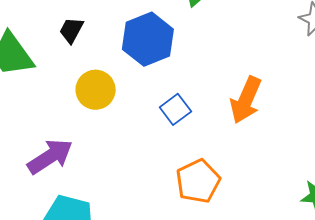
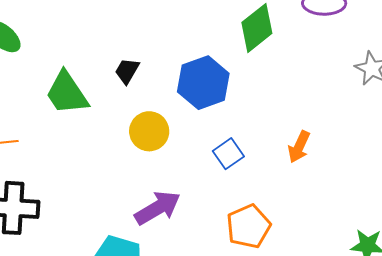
orange arrow: (246, 100) -> (299, 147), size x0.7
purple arrow: (50, 157) -> (158, 208), moved

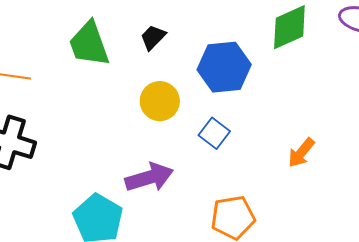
blue square: (228, 154) -> (214, 133), moved, turned -32

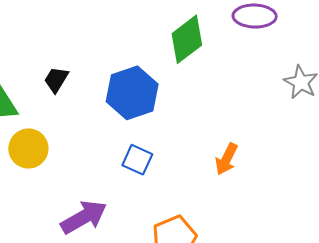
yellow circle: (160, 101) -> (28, 149), moved

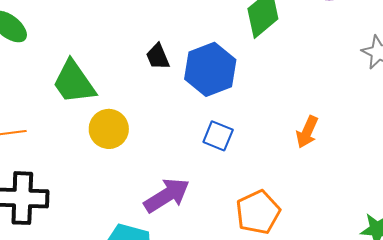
black trapezoid: (56, 80) -> (158, 57), moved, turned -52

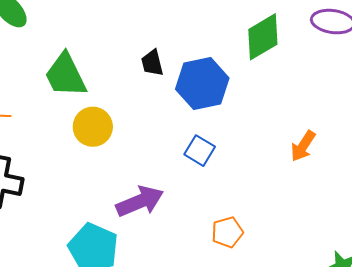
orange arrow: (307, 132) -> (303, 146), moved
orange pentagon: (258, 212) -> (227, 232), size x0.7

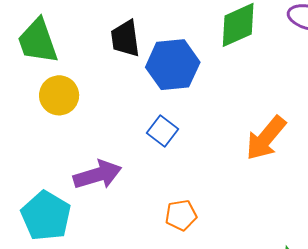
black trapezoid: (152, 63) -> (125, 39), size x1.4
orange arrow: (303, 146) -> (266, 138), size x1.5

